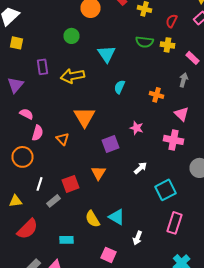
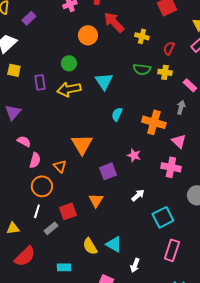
purple rectangle: (42, 67) -> (40, 82), moved
yellow arrow: (72, 76) -> (69, 89), moved
orange cross: (156, 95) -> (154, 122), size x1.6
orange circle: (22, 157) -> (42, 186), moved

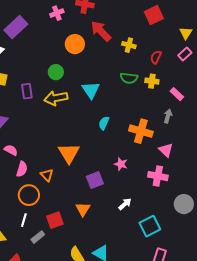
purple rectangle: (29, 18) -> (16, 27), size x1.6

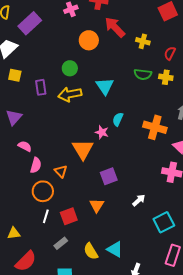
pink star: (121, 164) -> (102, 132), moved
white line: (24, 220) -> (46, 216), moved
gray rectangle: (38, 237) -> (61, 243), moved

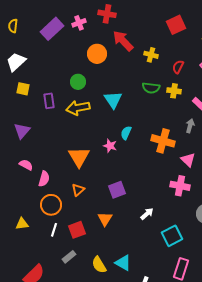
purple rectangle: (30, 23) -> (52, 29), moved
pink semicircle: (25, 146) -> (26, 165), moved
orange triangle: (83, 149) -> (79, 157), moved
orange triangle: (61, 171) -> (78, 190), moved, turned 32
yellow triangle: (14, 233) -> (22, 224), moved

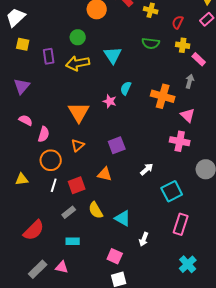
yellow cross: (174, 91) -> (183, 45), moved
orange triangle: (105, 219) -> (105, 174), turned -49
yellow semicircle: (99, 265) -> (96, 210), moved

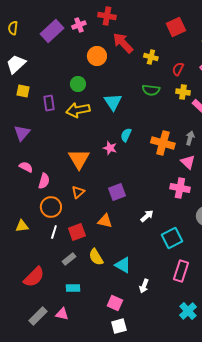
gray arrow: (190, 81) -> (190, 138), moved

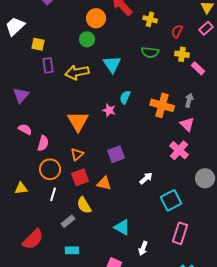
green circle: (78, 84) -> (87, 39), moved
yellow square: (23, 91) -> (38, 44), moved
pink cross: (180, 188) -> (179, 150), turned 30
red square: (77, 232) -> (80, 177), moved
yellow semicircle: (96, 257) -> (84, 205), moved

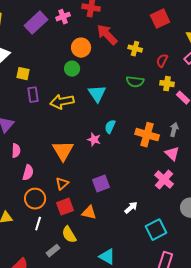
pink semicircle: (25, 129) -> (16, 151), moved, turned 64

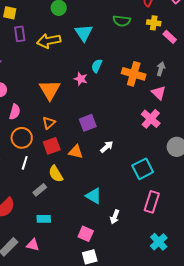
white arrow: (131, 208) -> (107, 147), moved

